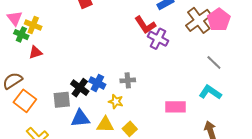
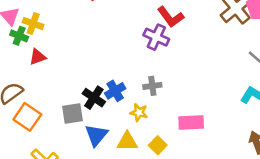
purple cross: (158, 39) -> (156, 37), moved
blue cross: (97, 83) -> (115, 91), turned 35
pink rectangle: (175, 107) -> (191, 122), moved
blue triangle: (80, 118) -> (96, 135), turned -42

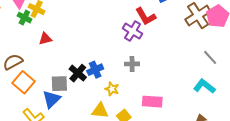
red triangle: (38, 57) -> (45, 39), moved
gray cross: (152, 86) -> (132, 64), moved
blue triangle: (96, 135) -> (52, 99), moved

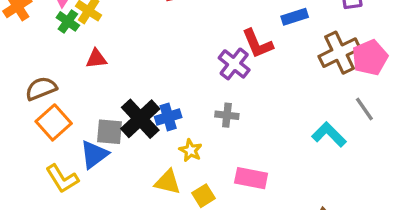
gray line: (210, 57) -> (364, 109), moved
black cross: (78, 73) -> (140, 119), size x1.4
cyan L-shape: (204, 86) -> (329, 134), moved

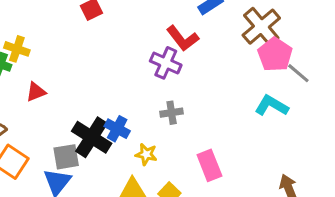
pink pentagon: (370, 58) -> (275, 55), moved
blue cross: (168, 117) -> (117, 129), turned -30
pink rectangle: (251, 178) -> (209, 165), turned 72

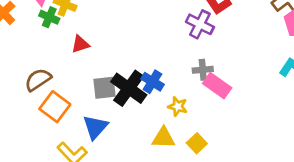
gray square: (66, 157) -> (104, 88), moved
pink rectangle: (209, 165) -> (217, 86), moved, turned -36

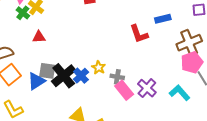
purple cross: (200, 24) -> (147, 88), moved
yellow star: (178, 106) -> (99, 68), moved
blue triangle: (95, 127) -> (36, 81), moved

